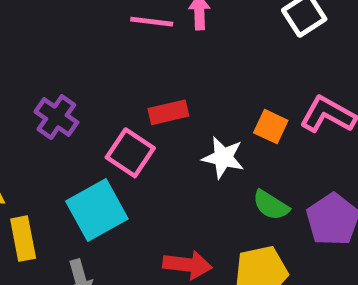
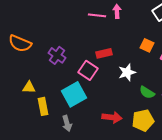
orange square: (271, 127) -> (147, 45), moved
white star: (223, 158) -> (127, 72), turned -30

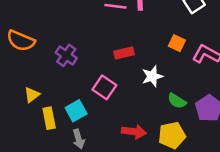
pink square: (88, 70) -> (104, 87), moved
yellow triangle: (29, 87) -> (32, 95), turned -40
cyan square: (74, 94) -> (76, 111), moved, size x0.7

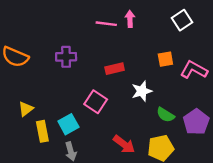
orange square: (177, 43) -> (165, 59), turned -35
purple cross: (66, 55) -> (66, 57), moved, turned -36
red arrow: (134, 132) -> (124, 144), turned 30

